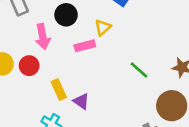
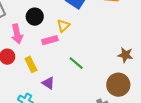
green line: (139, 70) -> (76, 63), moved
yellow rectangle: (59, 89) -> (31, 64), moved

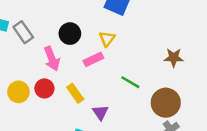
brown star: (125, 55) -> (174, 58), moved
purple triangle: (48, 83) -> (100, 113), turned 32
brown circle: (118, 85) -> (166, 103), moved

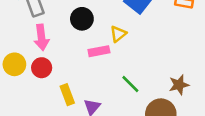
brown star: (174, 58) -> (179, 85), moved, turned -30
pink arrow: (52, 59) -> (41, 37), moved
yellow rectangle: (75, 93) -> (67, 95), moved

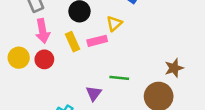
green line: (130, 84) -> (119, 78), moved, turned -36
yellow rectangle: (67, 95) -> (73, 42), moved

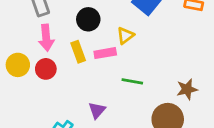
green line: (119, 78) -> (132, 81), moved

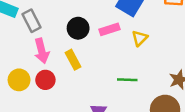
yellow triangle: (125, 36) -> (140, 38), moved
pink rectangle: (105, 53) -> (110, 29), moved

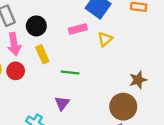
black circle: (78, 28) -> (36, 26), moved
green line: (127, 80) -> (70, 73), moved

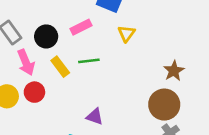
pink rectangle: (78, 29) -> (81, 27), moved
green line: (70, 73) -> (89, 61), moved
purple triangle: (62, 103) -> (95, 117), turned -35

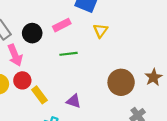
yellow rectangle: (60, 67) -> (39, 95), moved
brown star: (174, 71) -> (153, 77), moved
brown circle: (164, 105) -> (121, 82), moved

